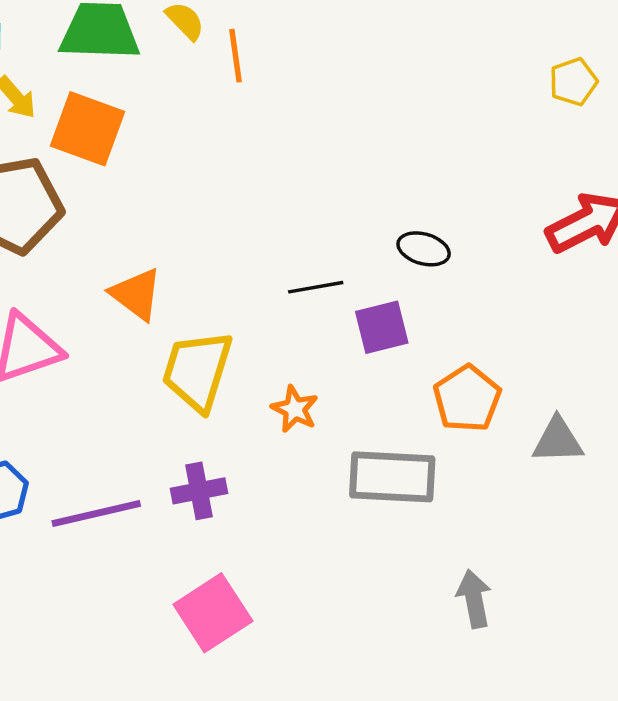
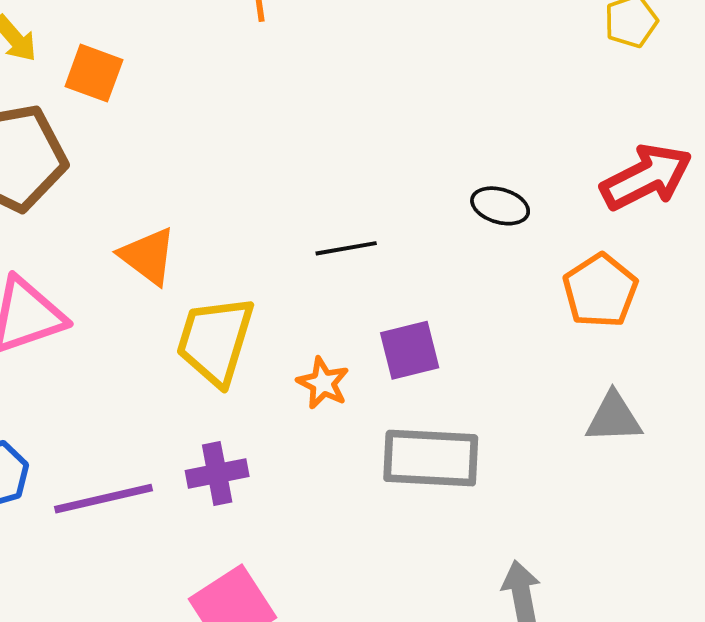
orange square: (88, 129) -> (94, 73), size x0.7
black ellipse: (424, 249) -> (500, 206), moved
purple square: (382, 327) -> (410, 350), moved
orange pentagon: (467, 399) -> (600, 291), moved

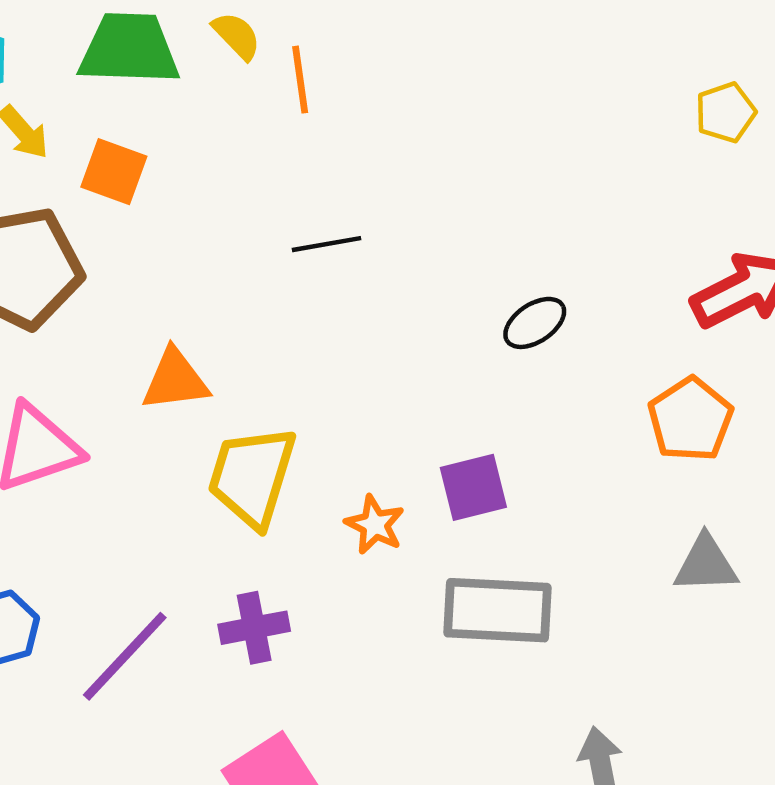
black ellipse: (500, 206) -> (535, 323), moved, turned -50
black line: (346, 248) -> (326, 244), moved
orange triangle: (148, 256) -> (175, 380), turned -44
purple line: (104, 499) -> (125, 656), turned -34

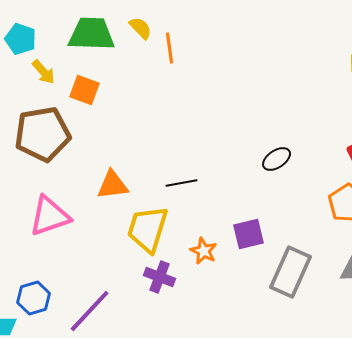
black line: (326, 244) -> (182, 183), moved
gray rectangle: (497, 610) -> (291, 272), moved, turned -69
purple cross: (254, 628) -> (160, 277), moved, turned 32

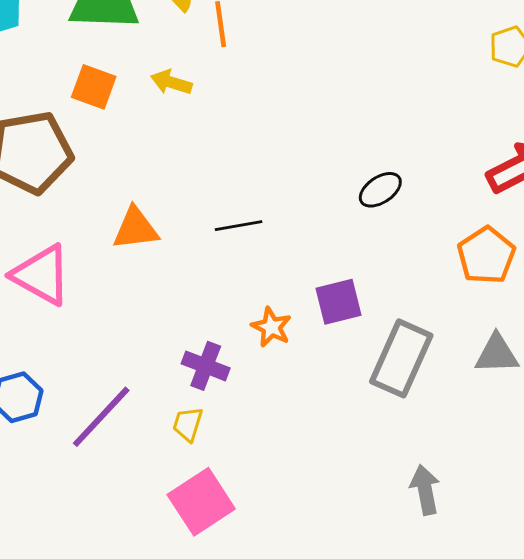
yellow arrow: (44, 72) -> (171, 82), moved, turned 148
pink triangle: (50, 216) -> (41, 275), turned 48
yellow trapezoid: (148, 229) -> (188, 424), moved, size x0.5

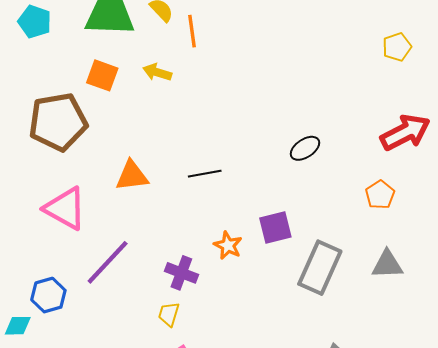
orange pentagon: (486, 255) -> (380, 195), size x0.7
purple line: (101, 417) -> (108, 262), moved

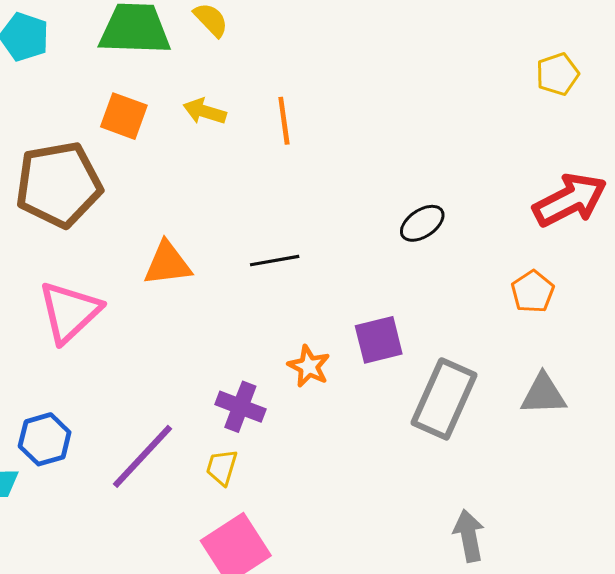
orange line: (192, 31) -> (284, 121), moved
pink triangle: (65, 208) -> (69, 312), turned 48
purple line: (108, 262) -> (143, 456), moved

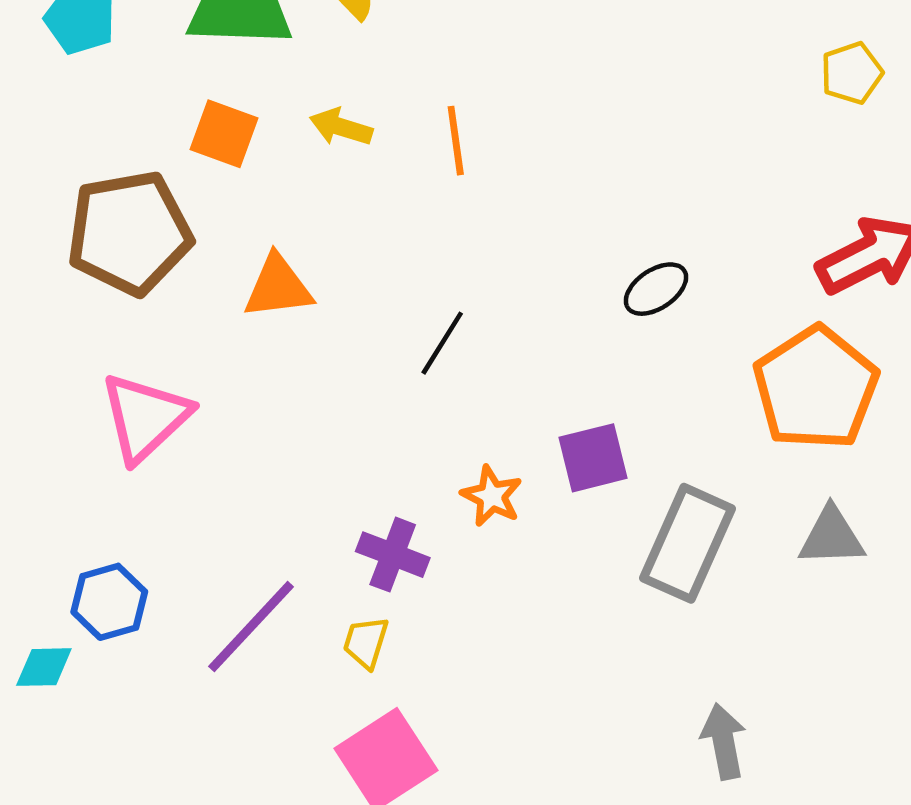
black line: (275, 261) -> (442, 343), turned -48
orange triangle: (167, 264) -> (278, 287), moved
orange pentagon: (533, 292) -> (816, 388), size x2.0

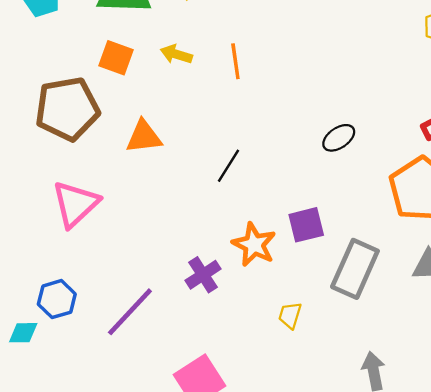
orange star: (492, 496) -> (254, 245), size x1.4
purple cross: (393, 555) -> (203, 275), turned 36
yellow trapezoid: (366, 642) -> (290, 315), moved

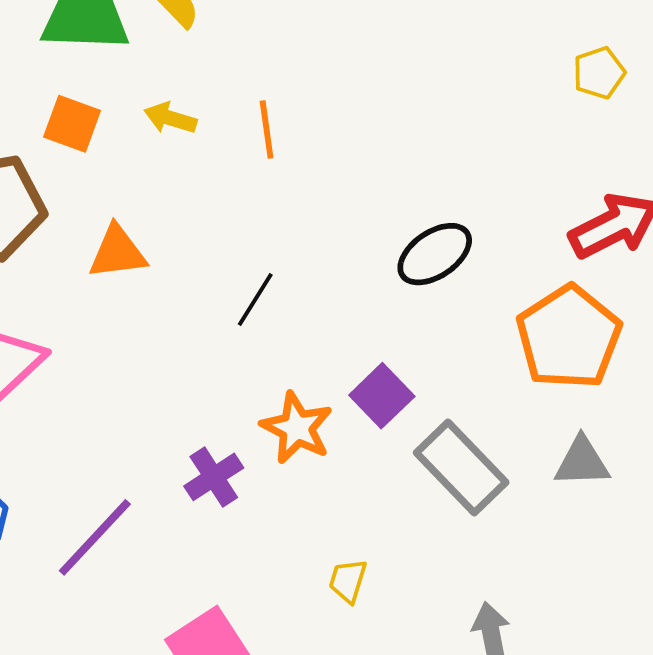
black ellipse: (339, 138) -> (435, 254), size x1.4
purple square: (306, 225) -> (382, 396), turned -30
gray rectangle: (355, 269) -> (461, 467), turned -68
yellow trapezoid: (290, 315) -> (348, 581), moved

